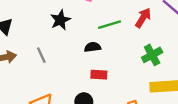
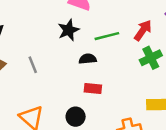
black star: (60, 20) -> (69, 30), moved
green cross: (152, 55) -> (151, 58), moved

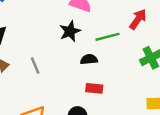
red arrow: (143, 30) -> (138, 19), moved

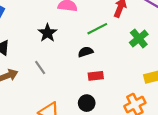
black star: (70, 31) -> (47, 33), moved

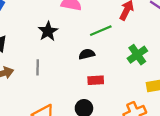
green cross: (139, 38) -> (137, 55), moved
gray line: (40, 68) -> (38, 67), turned 32

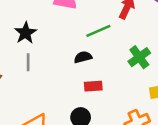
black star: (48, 31) -> (25, 33), moved
gray line: (38, 67) -> (28, 62), moved

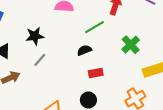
black star: (25, 33) -> (35, 36), turned 30
gray line: (28, 62) -> (40, 60), turned 48

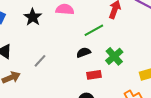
black star: (35, 36) -> (33, 17), moved, turned -30
green cross: (131, 45) -> (114, 56), moved

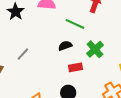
green line: (94, 30) -> (75, 24), turned 54

